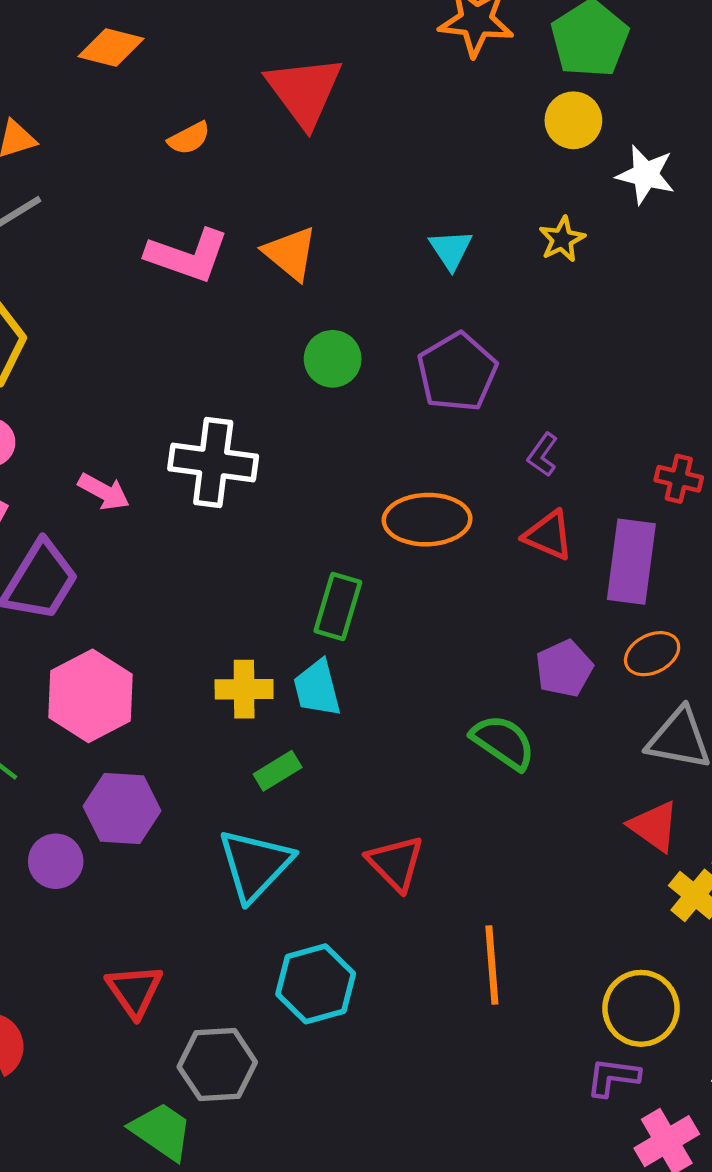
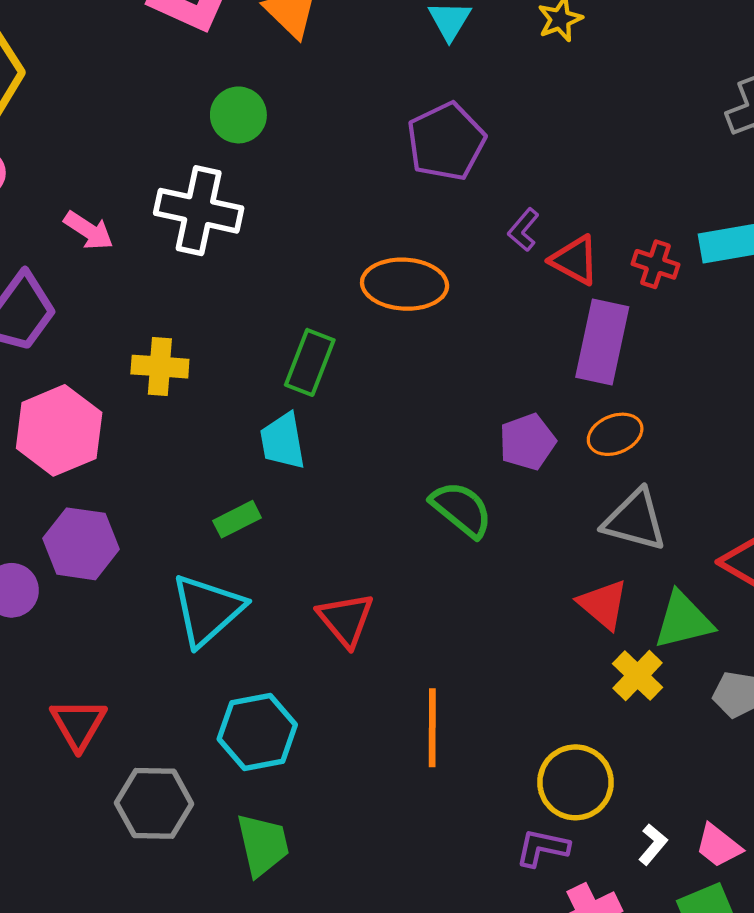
green circle: (333, 359) -> (238, 115), moved
red triangle: (548, 535) -> (575, 260), moved
yellow cross: (244, 689) -> (160, 367), moved
green trapezoid: (162, 1131) -> (263, 845), moved, turned 38

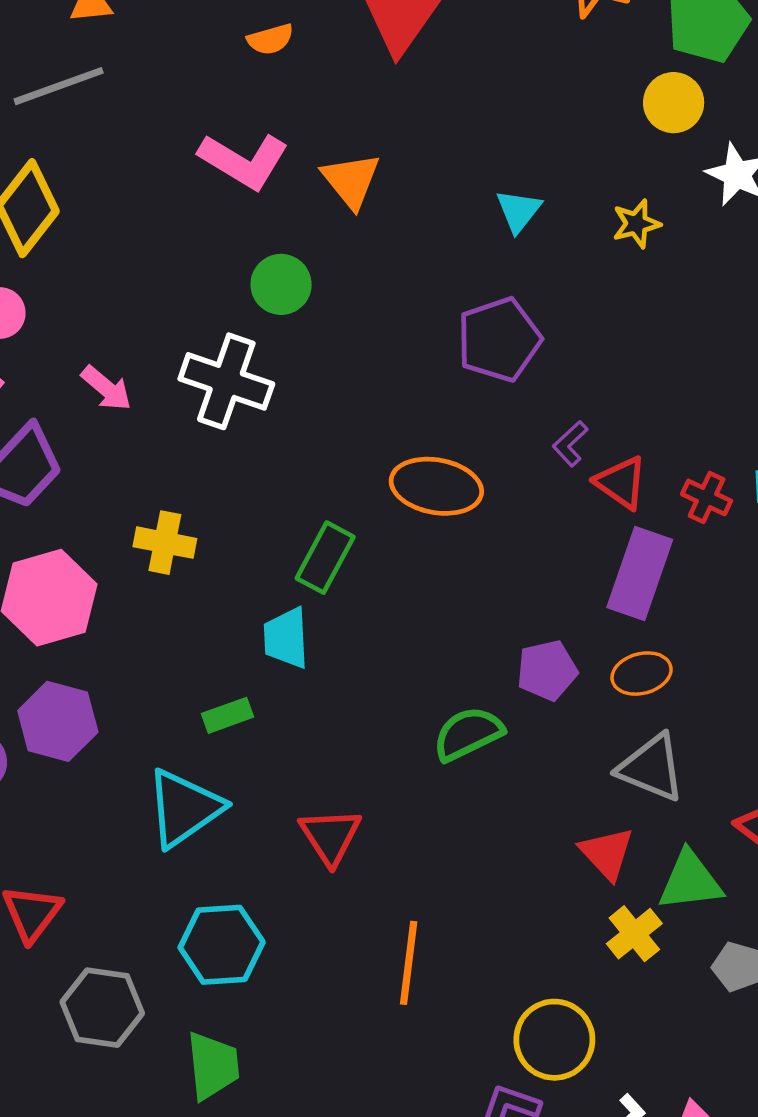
green semicircle: (461, 509) -> (468, 734), turned -72

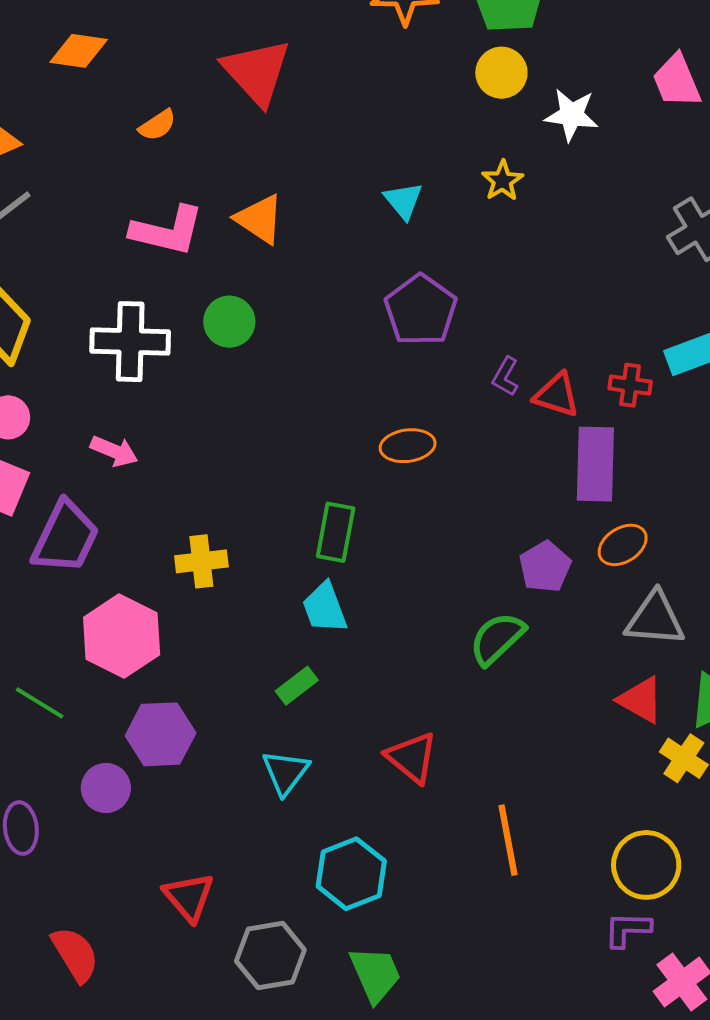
white cross: (226, 381) -> (130, 342), moved
orange ellipse: (436, 486) -> (408, 446), size x0.7
cyan triangle: (184, 808) -> (286, 772), size x0.7

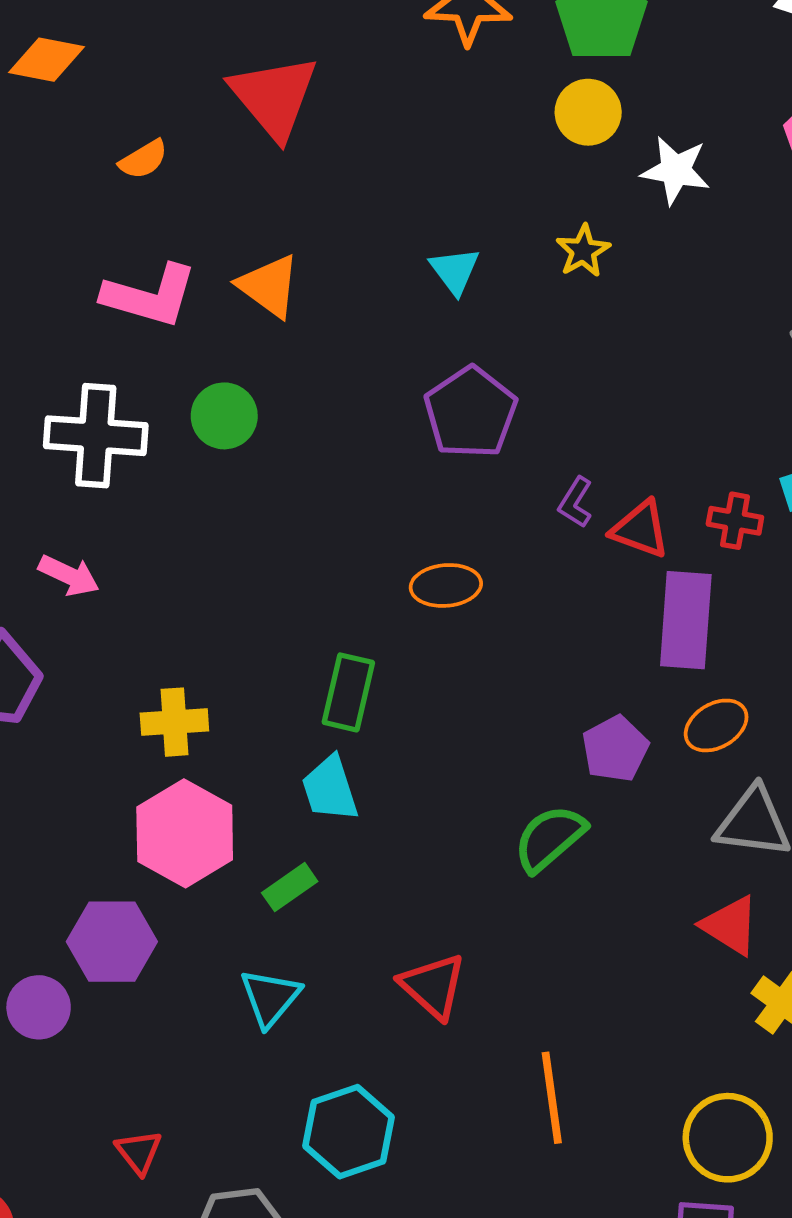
pink hexagon: (122, 636) -> (185, 833), moved
red triangle: (189, 897) -> (139, 1152), size x0.7

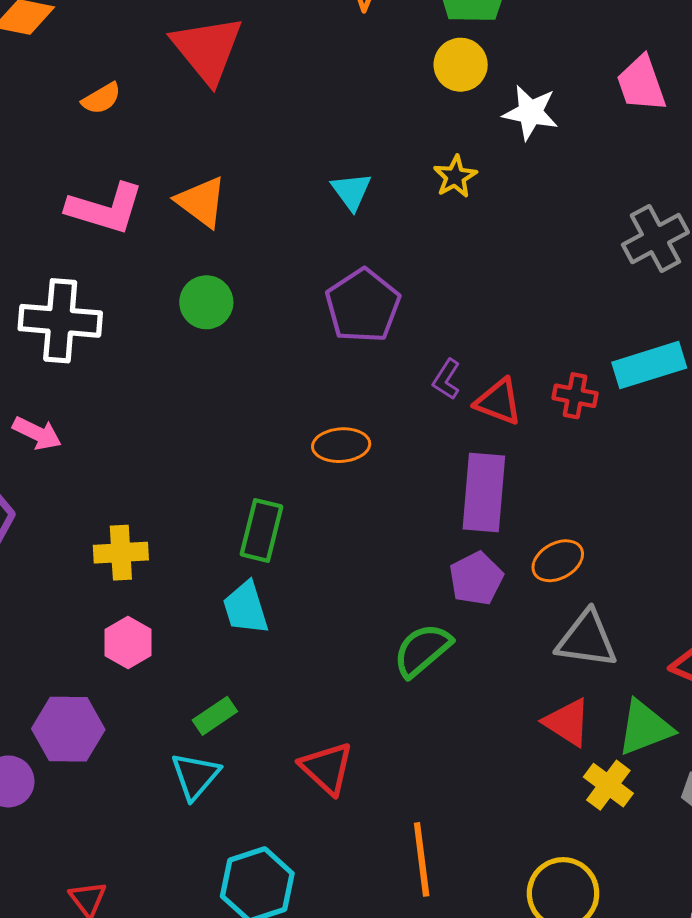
green circle: (224, 416) -> (206, 302), moved
purple rectangle: (686, 620) -> (484, 493), moved
pink hexagon: (185, 833) -> (128, 643), size x0.6
green rectangle: (290, 887) -> (215, 716), moved

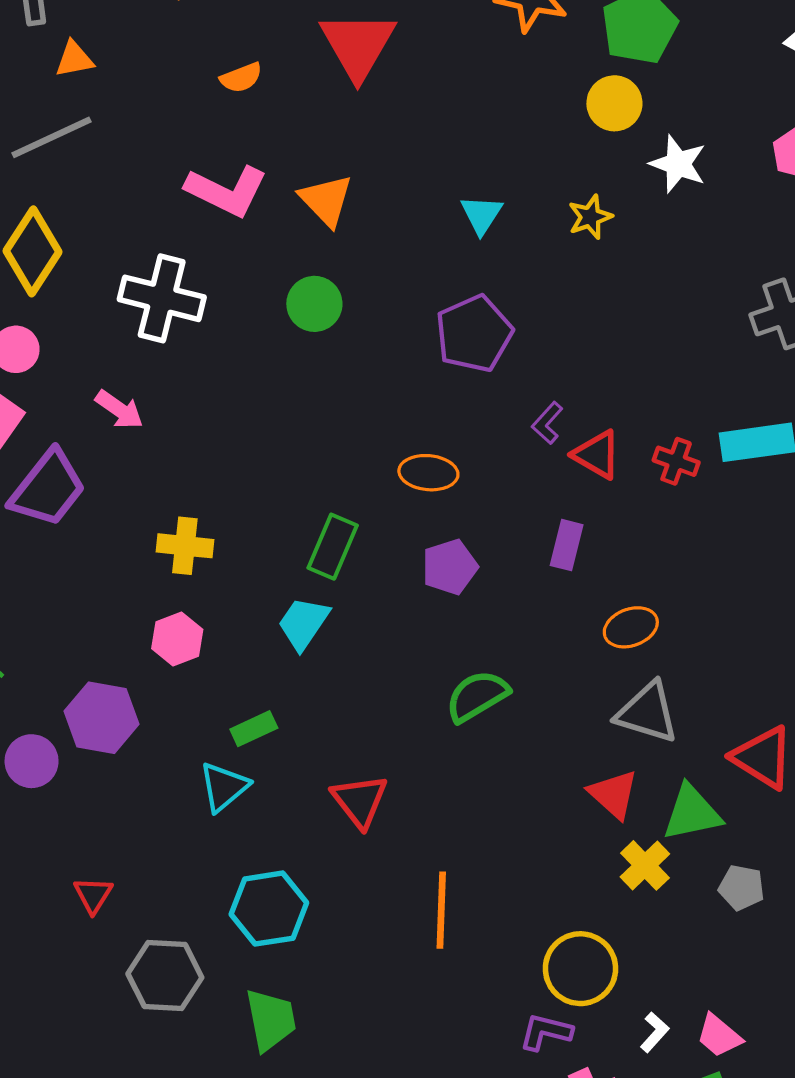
purple rectangle: (484, 493) -> (567, 545), size x0.6
purple pentagon: (476, 579) -> (450, 567), moved
cyan trapezoid: (246, 608) -> (303, 623), turned 42

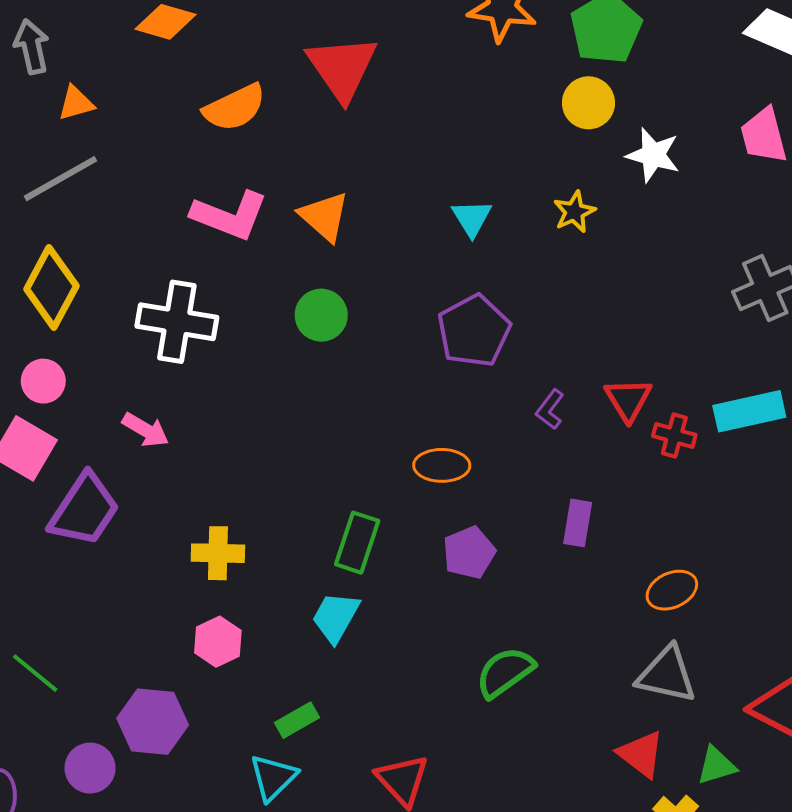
orange semicircle: (241, 78) -> (235, 108), size x1.6
red triangle: (597, 455) -> (628, 399), moved, turned 33
orange ellipse: (631, 627) -> (672, 590), moved
green triangle: (692, 813) -> (716, 766), size x0.7

